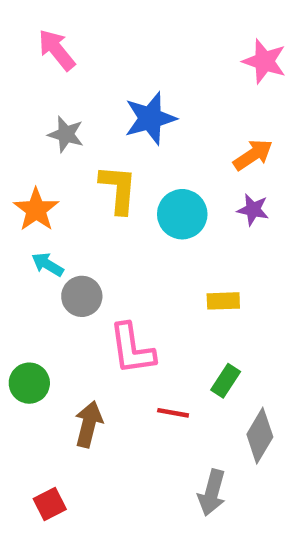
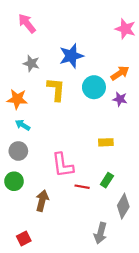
orange star: (36, 210) -> (17, 99), turned -30
cyan circle: (182, 214) -> (94, 87), moved
gray circle: (82, 296) -> (18, 151), moved
red line: (173, 413) -> (82, 187), moved

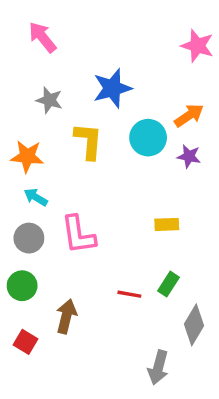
pink L-shape: (63, 165) -> (78, 235), moved
red square: (24, 239) -> (25, 342), moved, turned -32

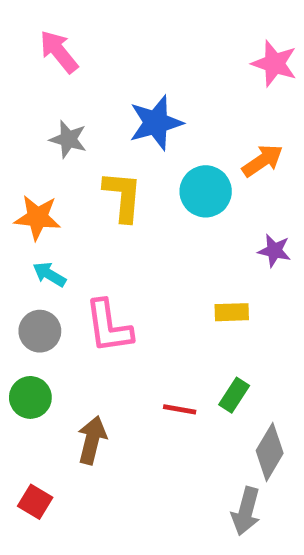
purple star: (189, 156) -> (274, 251), moved
red square: (25, 342) -> (35, 502), moved
gray arrow: (158, 367) -> (246, 511), moved

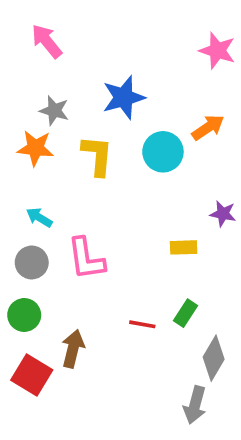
orange star: (37, 217) -> (35, 148), moved
purple star: (274, 251) -> (223, 214), moved
red square: (35, 502) -> (32, 375), moved, size x1.5

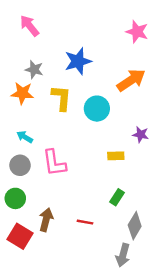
orange arrow: (208, 127) -> (131, 80), size x1.4
cyan circle: (163, 152) -> (97, 109), moved
red line: (142, 324) -> (85, 222), moved

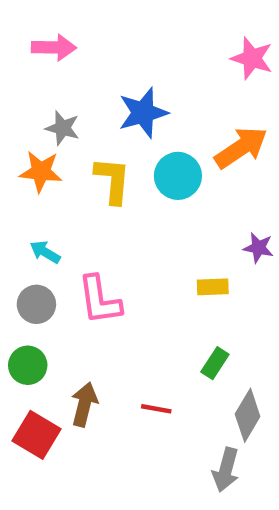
pink arrow: (29, 26) -> (54, 47), turned 130
cyan circle: (97, 109) -> (178, 176), moved

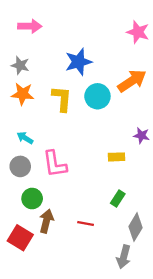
gray star: (63, 128) -> (20, 65), moved
green circle: (28, 365) -> (32, 199), moved

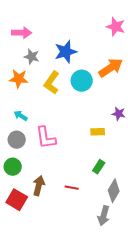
pink arrow: (30, 26) -> (22, 33), moved
gray star: (20, 65) -> (32, 57), moved
yellow L-shape: (62, 99) -> (52, 83), turned -150
green circle: (32, 199) -> (13, 167), moved

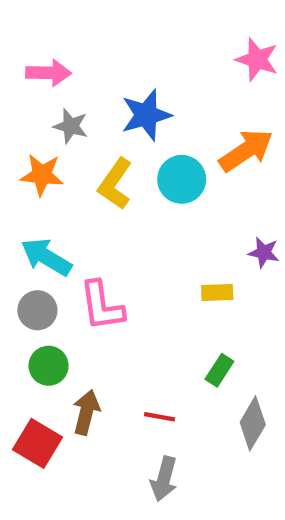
cyan arrow: (21, 116) -> (46, 257), size x1.6
green circle: (13, 167) -> (49, 366), moved
gray arrow: (104, 216) -> (164, 479), moved

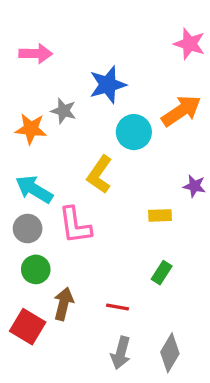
gray star: (71, 126) -> (64, 111), moved
yellow L-shape: (115, 184) -> (100, 175), moved
gray diamond: (253, 423) -> (170, 353), moved

